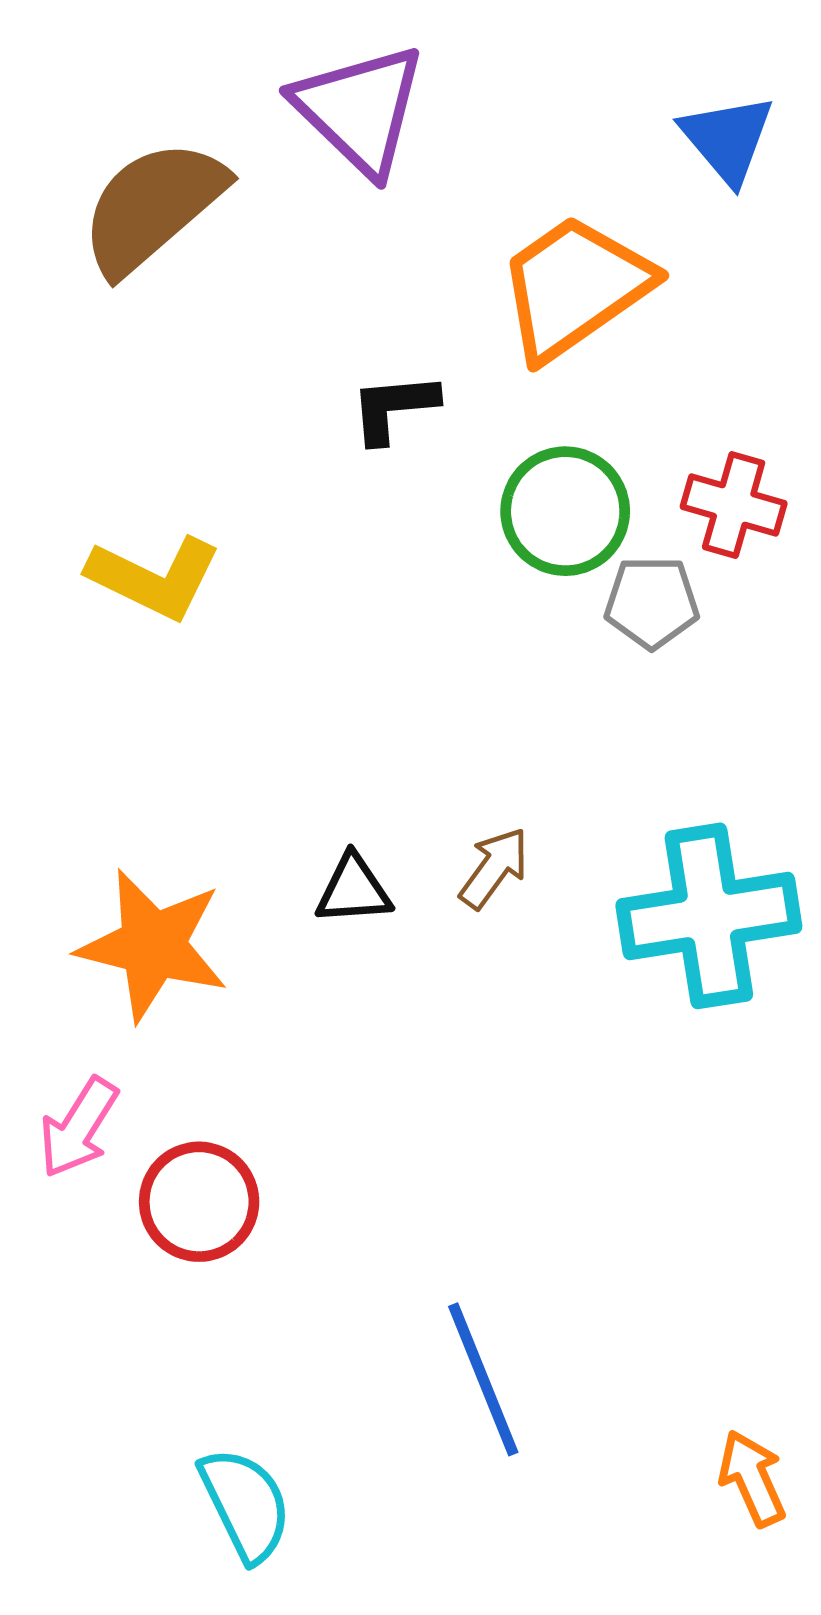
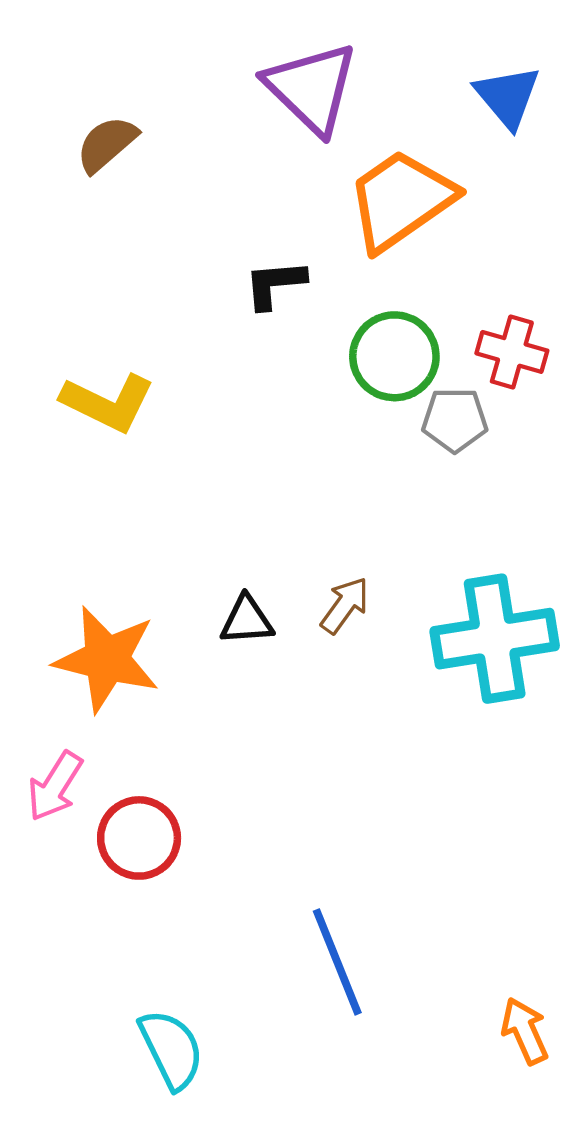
purple triangle: (360, 109) -> (311, 88), moved
brown semicircle: (153, 207) -> (107, 144), size x0.6

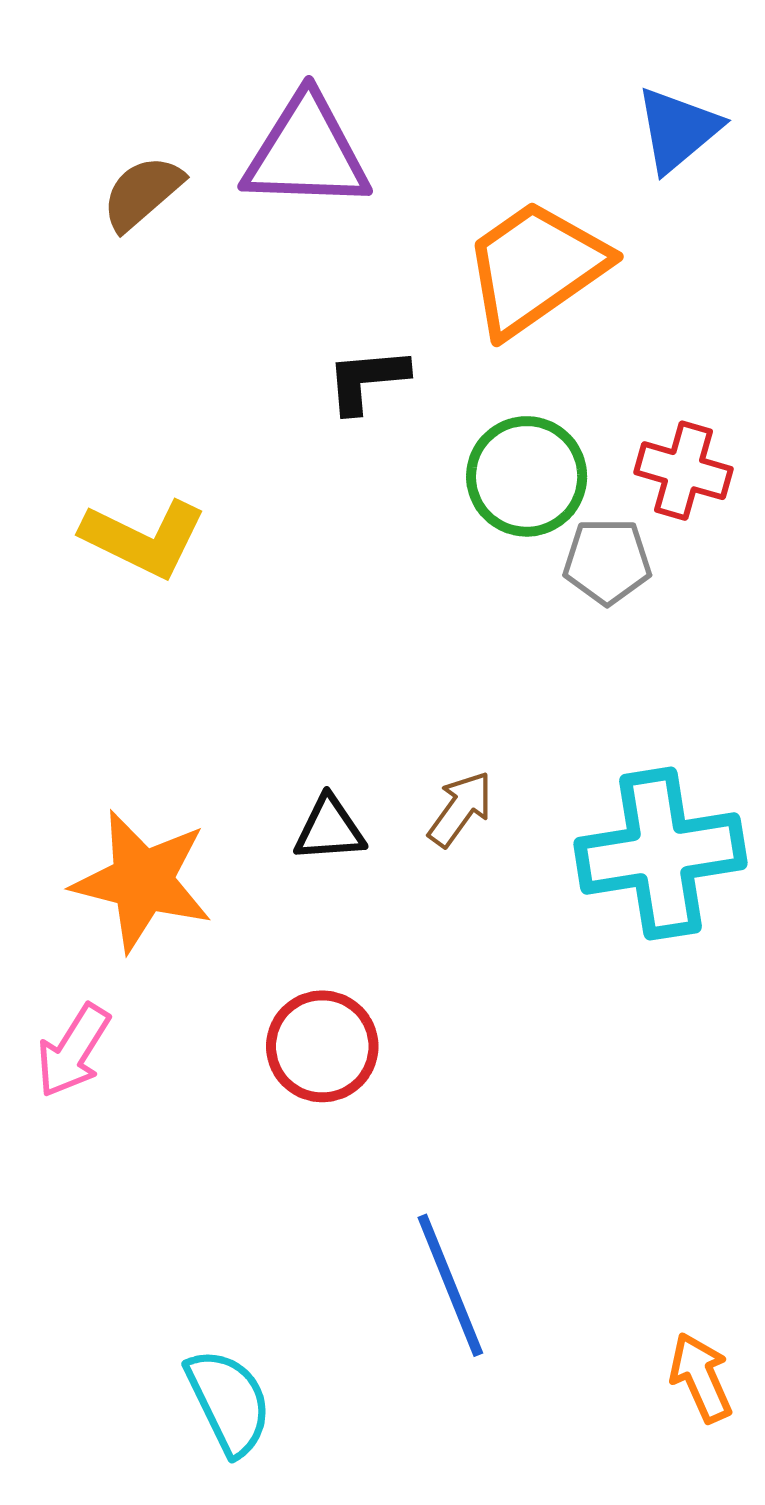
purple triangle: (311, 88) -> (306, 153), moved, turned -42
blue triangle: (508, 97) -> (678, 130), turned 30
red circle: (139, 838) -> (322, 1046), moved

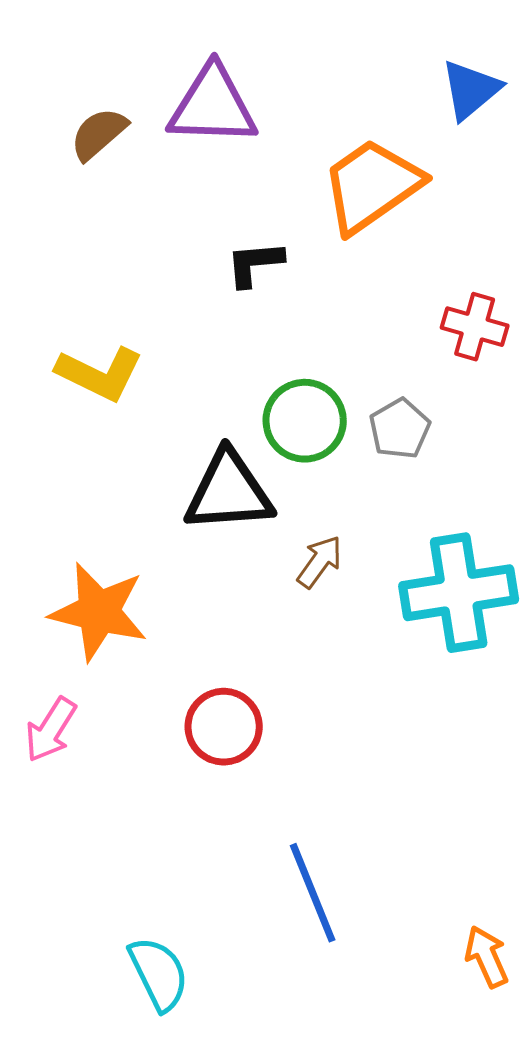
green circle: (527, 476) -> (305, 421), moved
gray pentagon: (607, 561) -> (400, 429), moved, turned -30
black triangle: (329, 829) -> (229, 492), moved, size x1.8

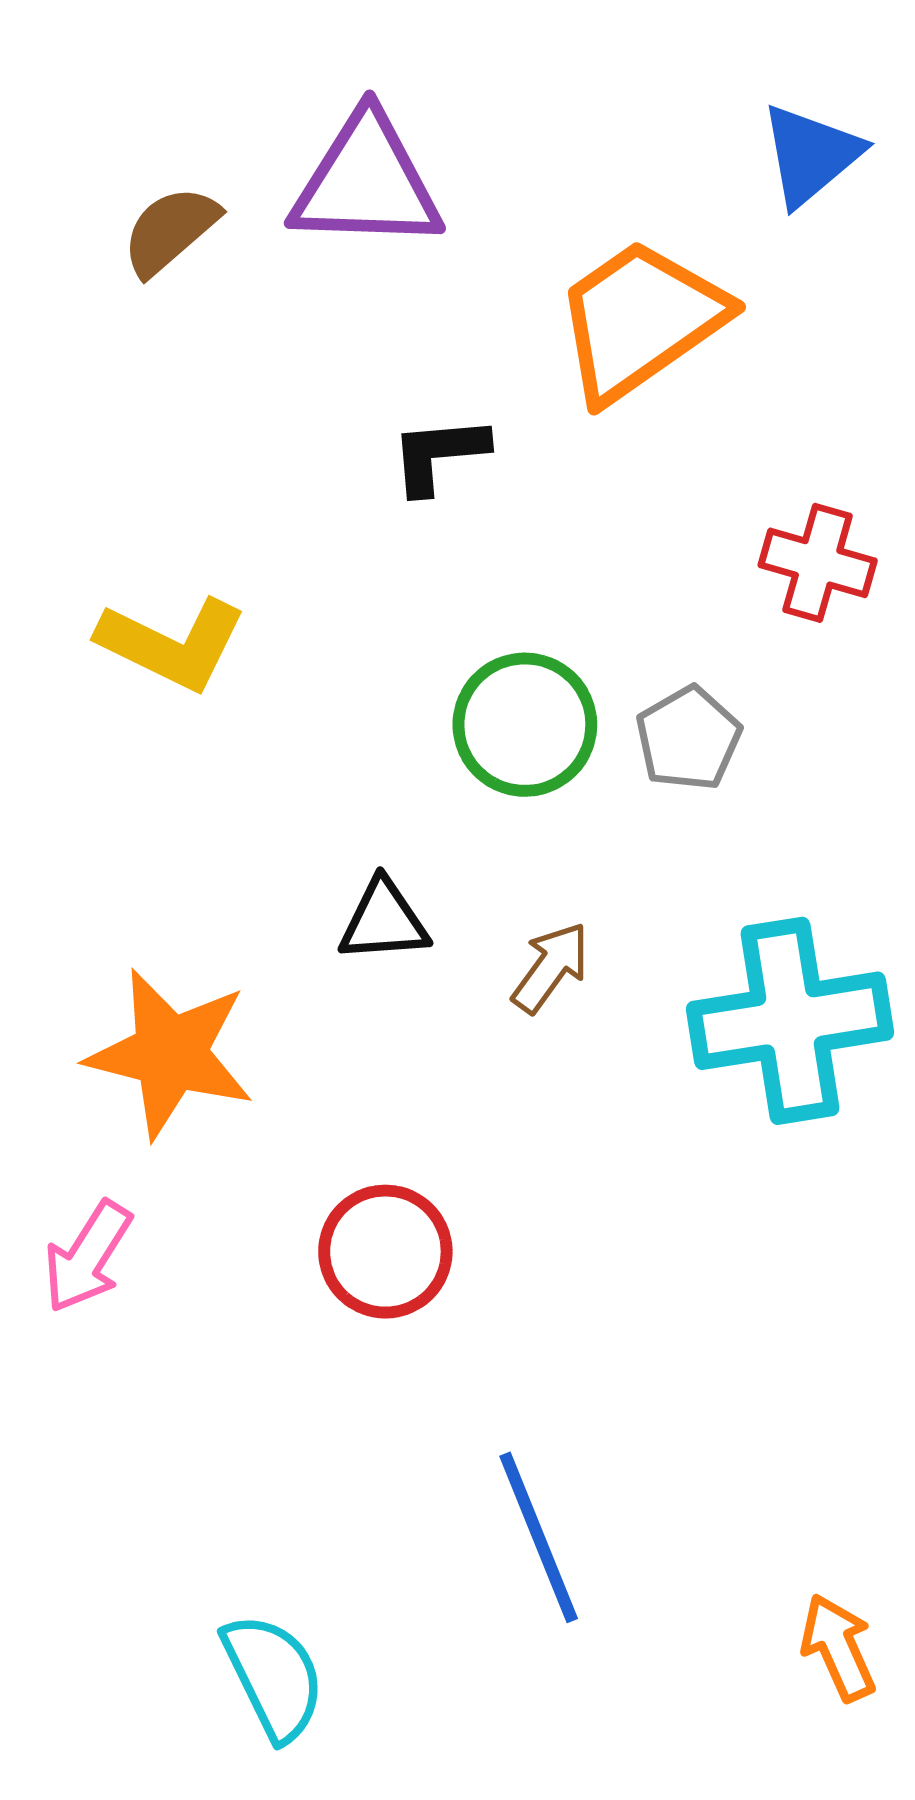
black triangle: (229, 492) -> (384, 921), moved, size x0.6

